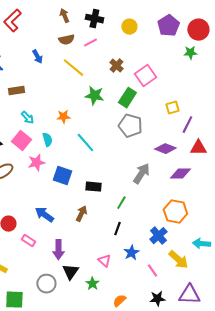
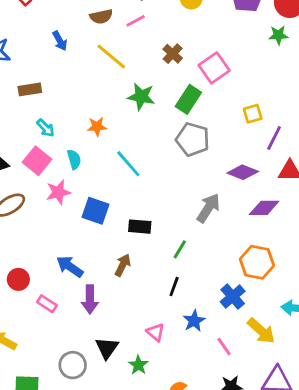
purple arrow: (58, 250) -> (90, 299), moved

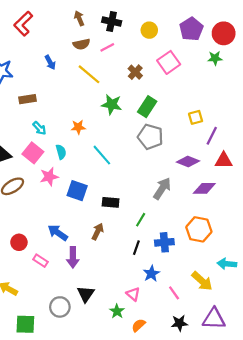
pink square: (214, 68) -> (169, 62), moved
blue cross: (233, 297) -> (164, 242), moved, turned 36
pink triangle: (155, 332) -> (133, 294), moved
green star: (138, 365) -> (117, 311), moved

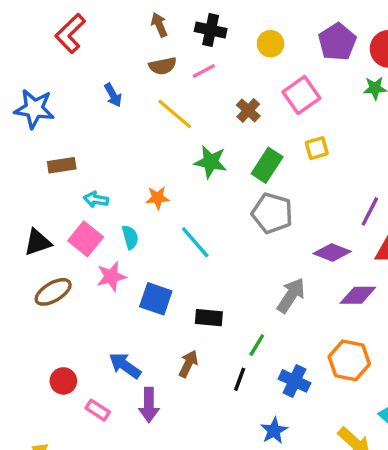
brown rectangle: (28, 99) -> (62, 165), moved
yellow square: (196, 117) -> (317, 148), moved
cyan arrow: (39, 128) -> (96, 199), turned 144
blue cross: (164, 242) -> (294, 381), turned 30
black line: (136, 248) -> (240, 379), moved

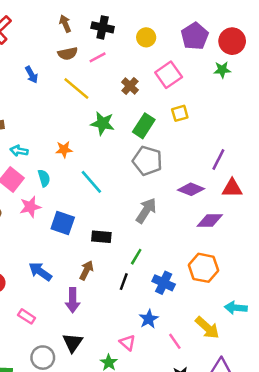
gray arrow: (291, 295) -> (146, 211), moved
purple arrow: (149, 405) -> (73, 300), moved
pink rectangle: (98, 410) -> (27, 316), moved

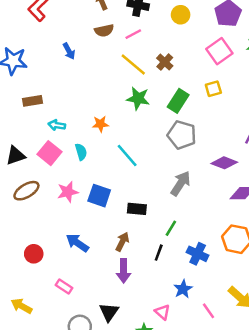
pink square: (169, 75) -> (219, 51), moved
yellow line: (76, 88) -> (133, 64), moved
pink star: (30, 207) -> (68, 192), moved
purple arrow: (73, 300) -> (124, 271), moved

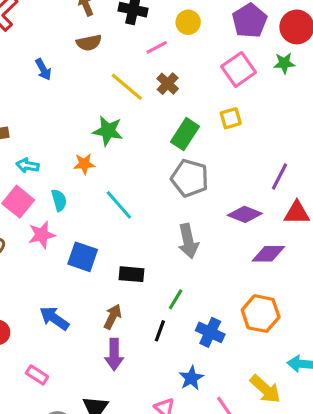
pink line: (133, 34) -> (157, 47), moved
green star: (138, 98) -> (108, 131), moved
gray arrow: (181, 183) -> (188, 241), turned 135
pink star: (68, 192) -> (42, 235), moved

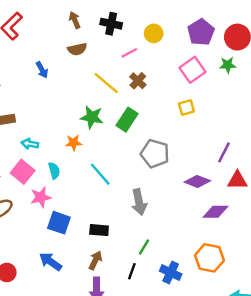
green rectangle: (185, 134) -> (127, 120), moved
gray arrow: (188, 241) -> (139, 202), moved
blue square: (83, 257) -> (59, 223), moved
black rectangle: (131, 274) -> (99, 230), moved

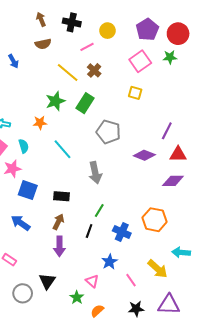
yellow square: (186, 107) -> (135, 93), turned 32
green star: (92, 117) -> (55, 101), turned -30
purple diamond: (216, 212) -> (173, 181), moved

